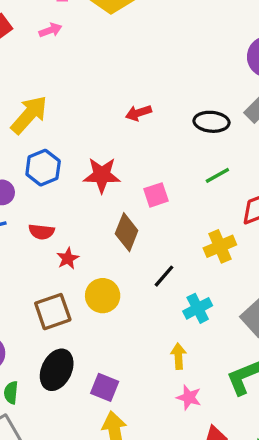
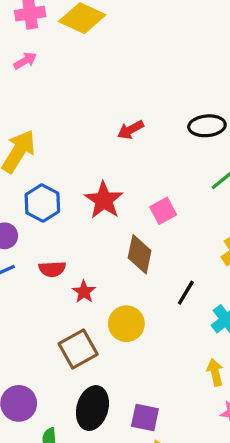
red star: (102, 175) -> (104, 200), turned -30

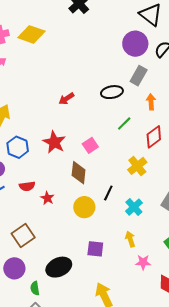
yellow circle: (126, 324) -> (84, 207), moved
brown square: (78, 349) -> (23, 236), moved
black ellipse: (92, 408) -> (59, 267), turned 55
purple square: (145, 418) -> (95, 249), moved

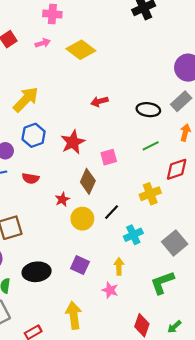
yellow diamond: (31, 34) -> (81, 50), moved
red star: (47, 198) -> (62, 199), moved
pink star: (143, 262) -> (110, 290), moved

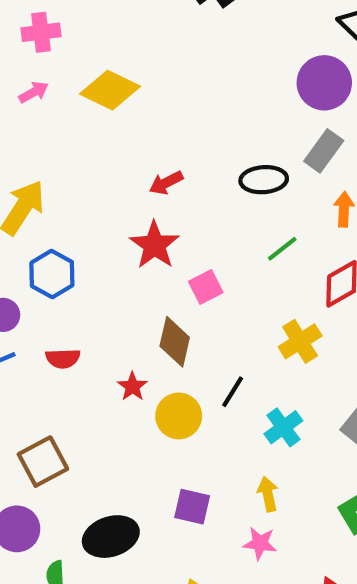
red star: (73, 142) -> (155, 245), moved

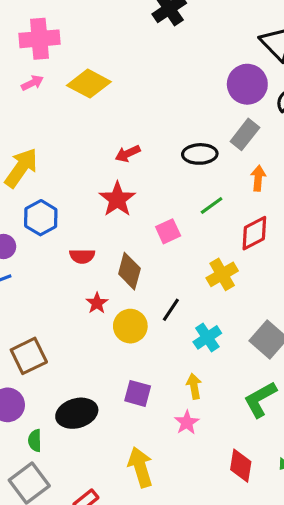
pink cross: (41, 32) -> (40, 39), size x1.4
pink square: (206, 287) -> (168, 231), moved
red semicircle: (63, 358) -> (82, 256), moved
pink star: (260, 543) -> (187, 422), turned 30

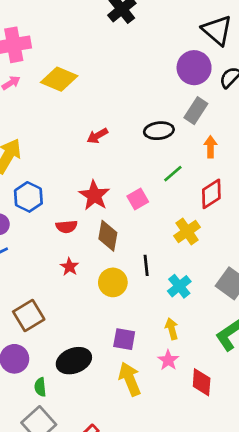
red star: (117, 199) -> (94, 195), moved
red star: (97, 303) -> (69, 267), moved
black line: (171, 310) -> (146, 265), turned -35
red diamond: (241, 466) -> (202, 382), moved
yellow arrow: (140, 467) -> (130, 379), moved

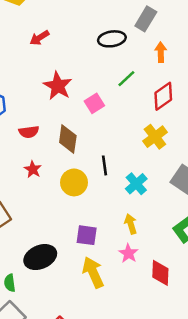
red arrow: (97, 136) -> (39, 38), moved
red star: (94, 195) -> (58, 86), moved
yellow cross: (187, 231) -> (155, 137), moved

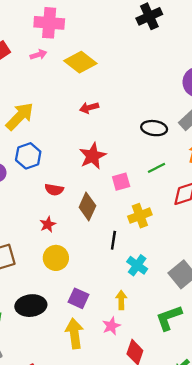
yellow cross: (155, 137) -> (140, 216), moved
yellow circle: (74, 182) -> (56, 258), moved
cyan cross: (136, 184) -> (137, 265), turned -30

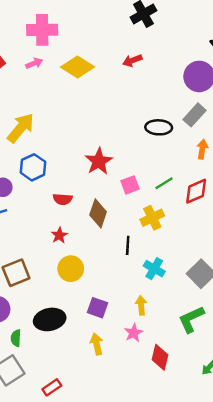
red arrow: (89, 108) -> (132, 60), moved
green line: (157, 168) -> (164, 183), moved
yellow arrow: (74, 334) -> (97, 344), size x0.7

